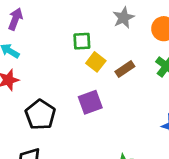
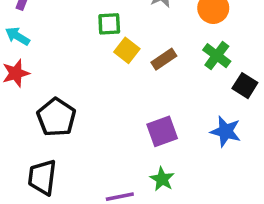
purple square: (90, 102) -> (162, 131), moved

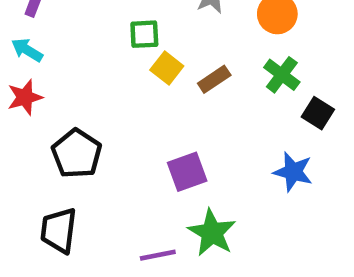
purple square: (162, 131) -> (187, 172), moved
green star: (162, 179) -> (212, 233), size x1.5

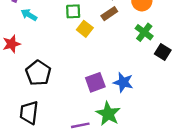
cyan arrow: (27, 50) -> (29, 15), moved
brown rectangle: (214, 79) -> (109, 14), moved
blue star: (293, 172) -> (123, 82), moved

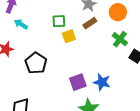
yellow square: (85, 29) -> (69, 36), turned 32
black pentagon: (38, 73) -> (36, 63), moved

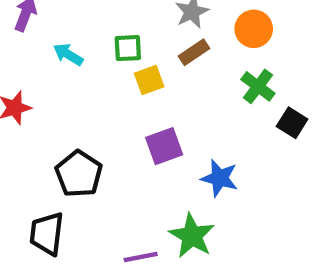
cyan arrow: (21, 24) -> (68, 54), moved
black pentagon: (36, 63) -> (79, 174), moved
purple square: (78, 82) -> (164, 146), moved

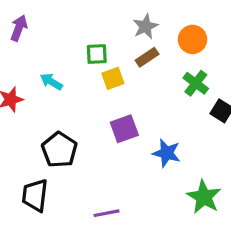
cyan arrow: (68, 54) -> (51, 82), moved
green star: (192, 236) -> (204, 197), moved

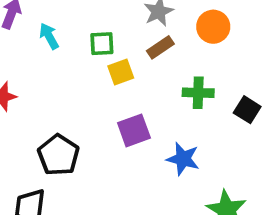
cyan arrow: (51, 82) -> (49, 36), moved, turned 30
green cross: (196, 83) -> (198, 93), moved, turned -35

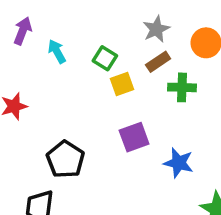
green square: (102, 44) -> (105, 58), turned 35
green cross: (198, 93) -> (182, 87), moved

